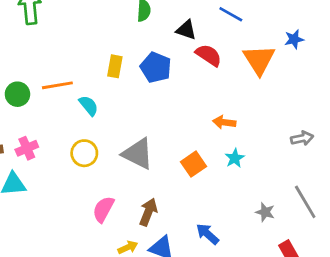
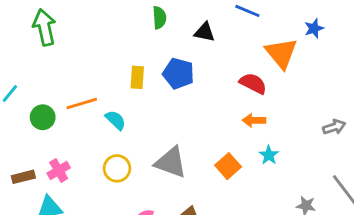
red semicircle: (209, 55) -> (253, 83), moved

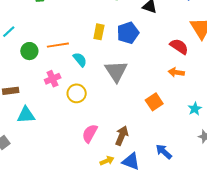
blue pentagon: (178, 74) -> (128, 33), turned 30
cyan star: (269, 155) -> (195, 109), moved
gray triangle: (171, 162) -> (116, 71), moved, turned 30
pink cross: (59, 170) -> (53, 79), moved

